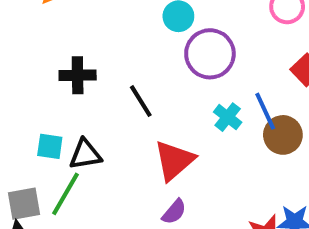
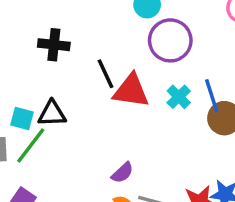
cyan square: (50, 146) -> (22, 119), moved
red triangle: (174, 160) -> (131, 91), moved, turned 42

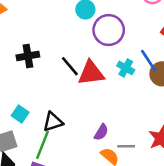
black triangle: (52, 114) -> (53, 122), moved
cyan square: (22, 119) -> (20, 114), turned 35
green line: (31, 146) -> (42, 145), moved

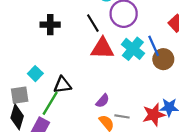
black line: (70, 66) -> (93, 23), moved
cyan cross: (126, 68) -> (133, 49), size x1.5

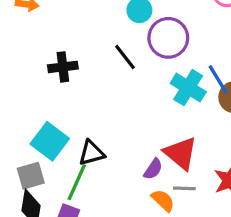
red triangle: (102, 48) -> (181, 153), moved, turned 45
cyan square: (35, 74) -> (50, 141), size x1.6

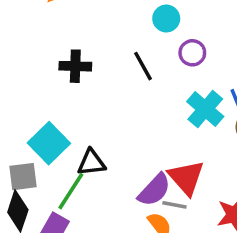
purple circle: (168, 38) -> (192, 53), size x0.6
purple semicircle: (153, 169) -> (154, 190), size x1.5
gray line: (184, 188) -> (174, 205), moved

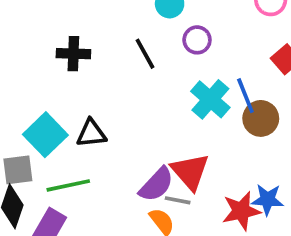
black triangle: (91, 163) -> (91, 133), moved
green line: (71, 191) -> (68, 185), turned 45

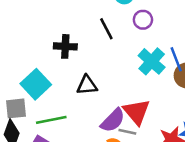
black cross: (73, 54) -> (65, 46), moved
black triangle: (91, 133) -> (87, 85), moved

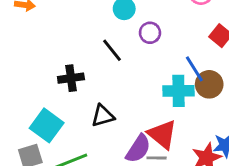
cyan cross: (152, 61) -> (178, 91), moved, turned -32

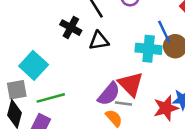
black cross: (71, 78) -> (71, 28), moved, turned 30
black triangle: (103, 116) -> (99, 41), moved

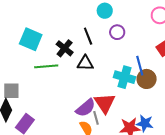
cyan square: (34, 65) -> (31, 39), moved, turned -30
green line: (51, 98) -> (46, 66), moved
gray line: (123, 104) -> (96, 118), turned 56

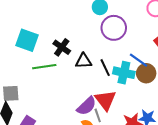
purple circle: (117, 32) -> (114, 28), size x1.6
black line: (88, 36) -> (105, 68), moved
blue line: (140, 66) -> (139, 60), turned -36

